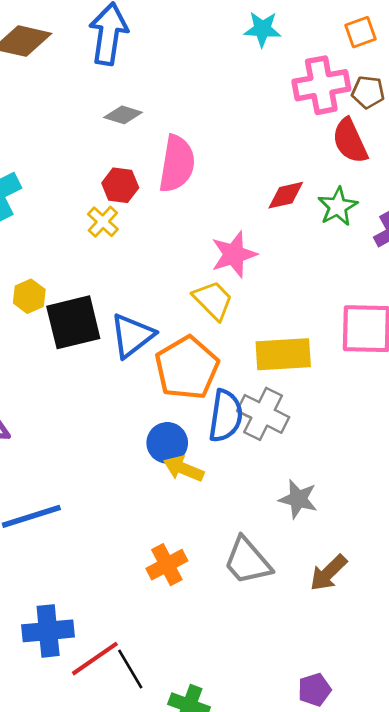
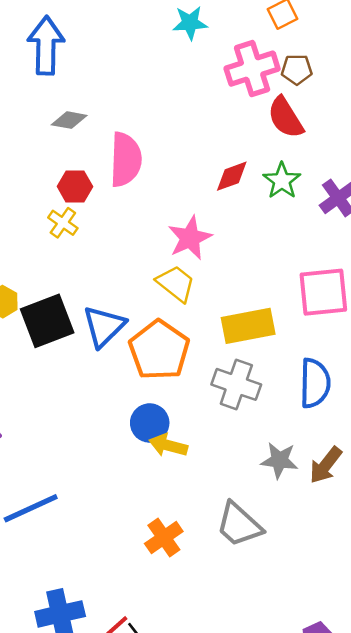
blue semicircle: (226, 416) -> (315, 383), moved
brown arrow: (328, 573) -> (326, 465), moved

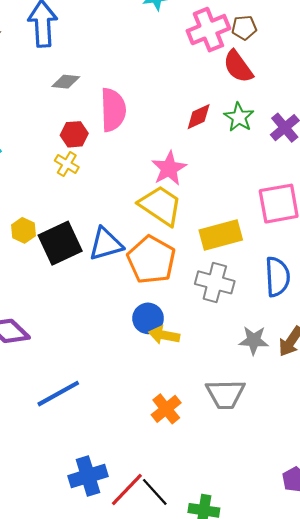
yellow trapezoid: (176, 283) -> (161, 206), size x1.4
blue triangle: (104, 326) -> (106, 244), turned 33
gray trapezoid: (239, 525) -> (225, 394), turned -39

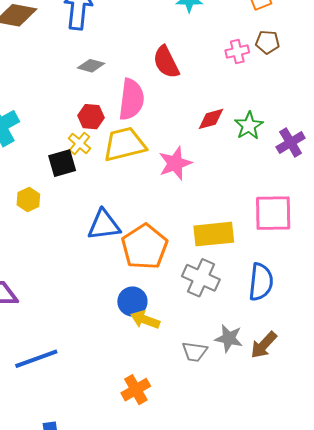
pink cross: (208, 30) -> (237, 51), moved, size x0.6
red semicircle: (238, 67) -> (166, 62), moved
yellow trapezoid: (161, 206) -> (124, 144), moved, turned -57
black square: (60, 243) -> (62, 163), moved, size x0.7
gray trapezoid: (225, 394) -> (195, 352), moved, size x0.7

